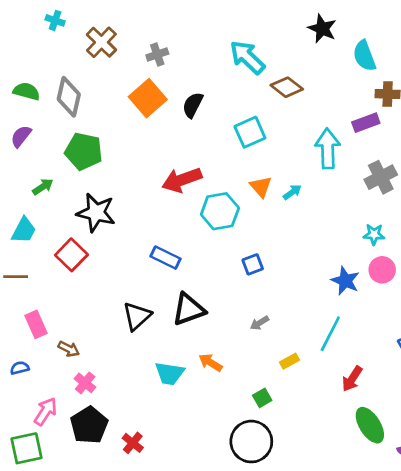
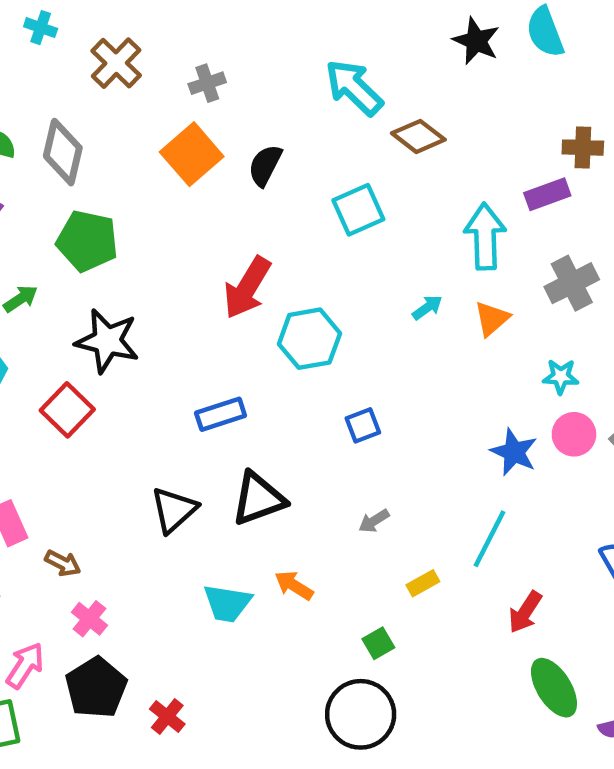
cyan semicircle: (364, 56) -> (545, 32), moved
red arrow: (182, 180) -> (247, 288), turned -39
orange triangle: (261, 187) -> (492, 319), moved, turned 30
blue rectangle: (165, 258) -> (221, 414), turned -44

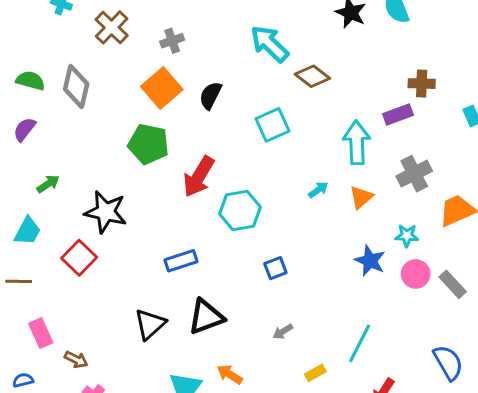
green pentagon: (87, 241) -> (148, 144), moved
blue star: (514, 452) -> (370, 261), moved

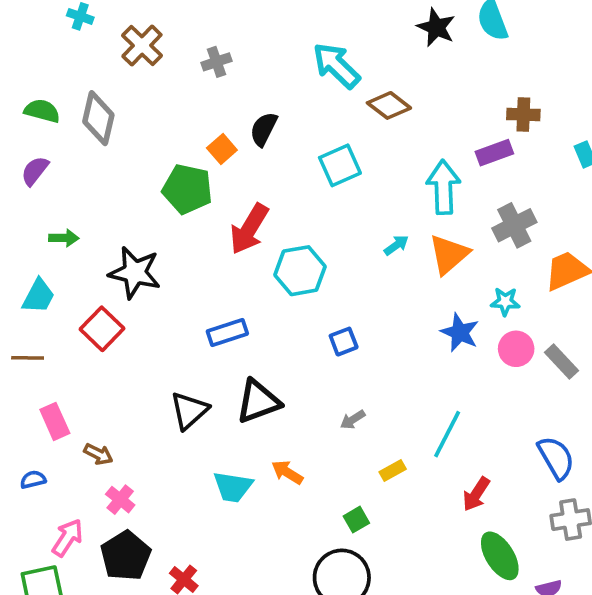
orange square: (162, 88) -> (222, 149), moved, size x0.6
green arrow: (48, 184) -> (64, 238), turned 35
orange triangle: (361, 197) -> (449, 254), size x1.4

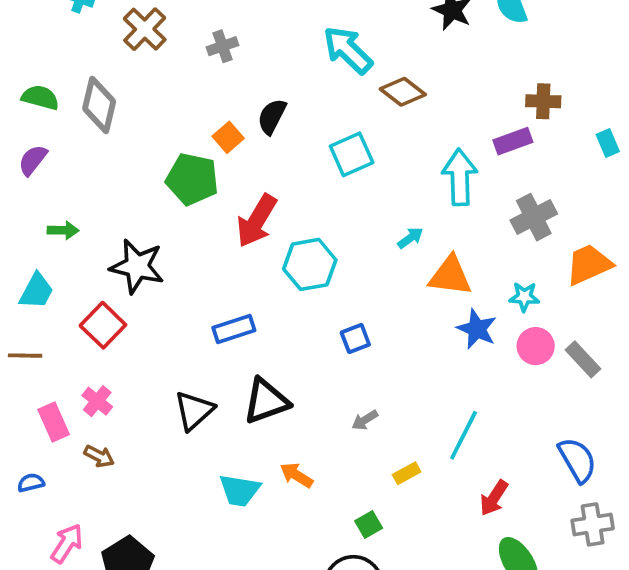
orange triangle: (449, 254) -> (450, 276), moved, turned 48
pink cross: (120, 500) -> (97, 401), moved

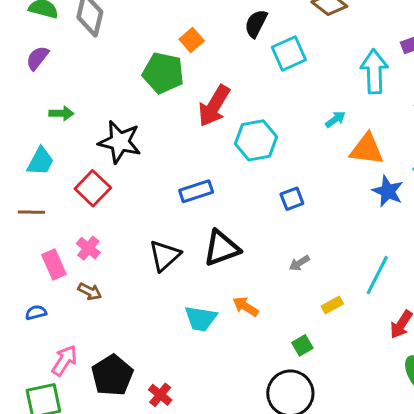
black semicircle: (272, 116) -> (256, 24), moved

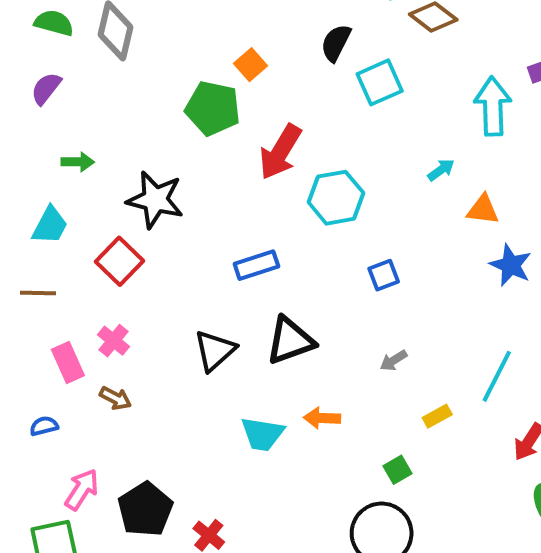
orange triangle: (367, 149) -> (483, 210), size x0.7
orange arrow: (246, 306) -> (322, 418), turned -30

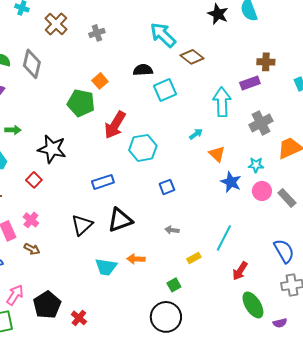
black semicircle: (336, 43) -> (143, 70), turned 60
orange triangle: (483, 210) -> (217, 154), turned 36
red square: (119, 261) -> (34, 180), size x0.7
gray arrow: (393, 360) -> (172, 230), turned 40

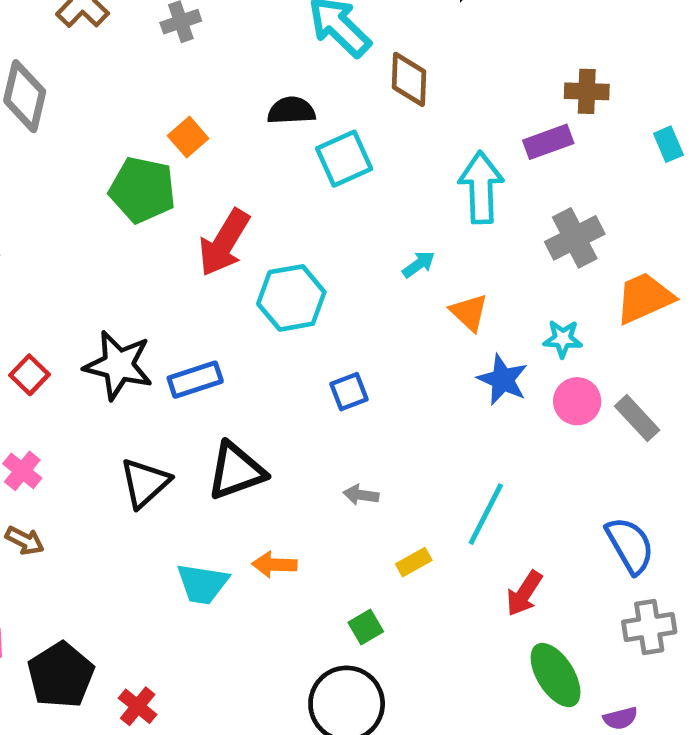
brown diamond: (192, 57) -> (409, 79), turned 55
black star: (52, 149) -> (118, 365), moved

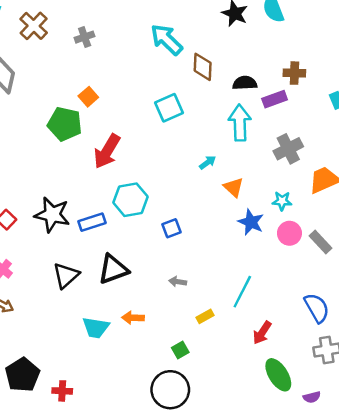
black semicircle: (291, 111) -> (245, 83), moved
cyan hexagon: (291, 298) -> (131, 200), moved
red cross: (138, 706) -> (62, 391), turned -36

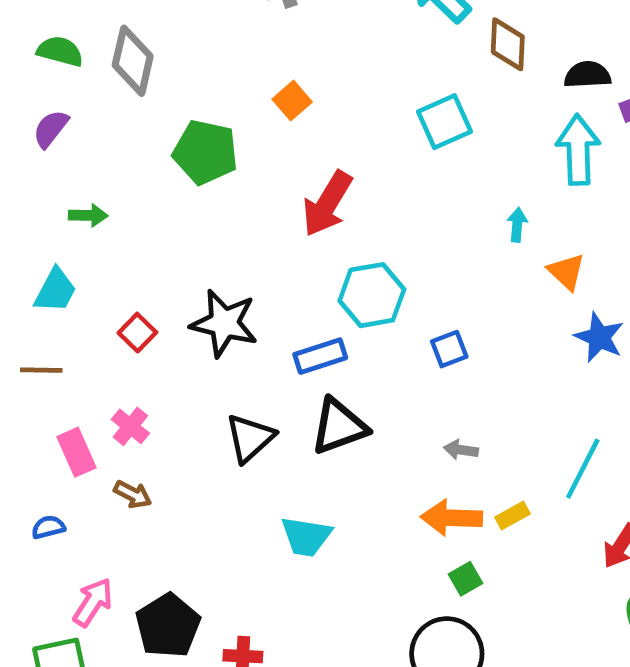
green pentagon: (65, 124) -> (205, 152), moved
cyan arrow: (207, 162) -> (517, 225), turned -49
blue rectangle: (92, 222) -> (320, 356), moved
orange arrow: (133, 318) -> (452, 518), moved, size x1.4

